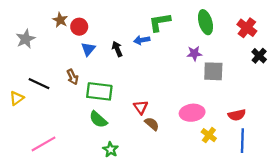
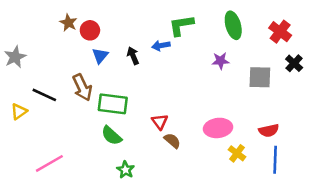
gray star: (26, 39) -> (15, 57), moved
gray square: (213, 71) -> (260, 77), moved
brown arrow: (73, 77) -> (82, 87), size x1.5

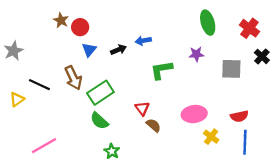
green L-shape: (181, 25) -> (161, 70), moved
black arrow: (133, 56) -> (119, 50), turned 91
green rectangle: (113, 104) -> (100, 93), turned -40

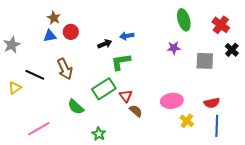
red circle: (80, 27) -> (71, 32), moved
blue triangle: (89, 50) -> (50, 36), moved, turned 40
green L-shape: (161, 70) -> (121, 62), moved
green rectangle: (100, 93) -> (104, 89), moved
green semicircle: (99, 121) -> (76, 107), moved

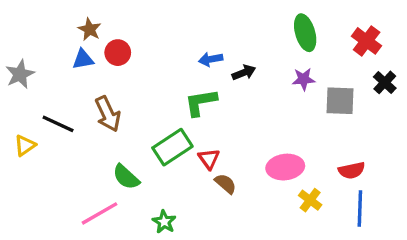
black arrow: (105, 44) -> (244, 73), moved
purple star: (174, 48) -> (303, 79), moved
pink line: (39, 129) -> (100, 213), moved

